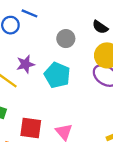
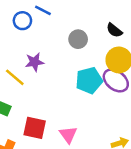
cyan pentagon: (57, 75) -> (89, 80), moved, turned 30

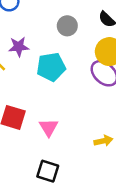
cyan pentagon: (89, 80) -> (51, 67), moved

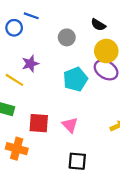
cyan pentagon: (51, 67) -> (75, 79), moved

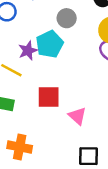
cyan pentagon: (75, 79) -> (50, 44), moved
red square: (39, 123) -> (49, 97), moved

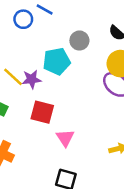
purple star: (28, 51) -> (32, 79), moved

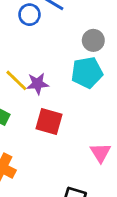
cyan pentagon: (57, 61) -> (87, 73), moved
pink triangle: (65, 138) -> (100, 153), moved

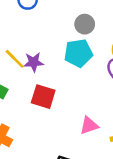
pink triangle: (100, 153) -> (89, 126), turned 42

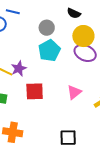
pink triangle: (89, 126) -> (74, 92), moved

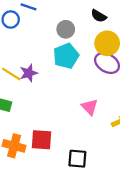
red square: (35, 91) -> (42, 140), moved
pink triangle: (74, 92) -> (90, 107), turned -42

